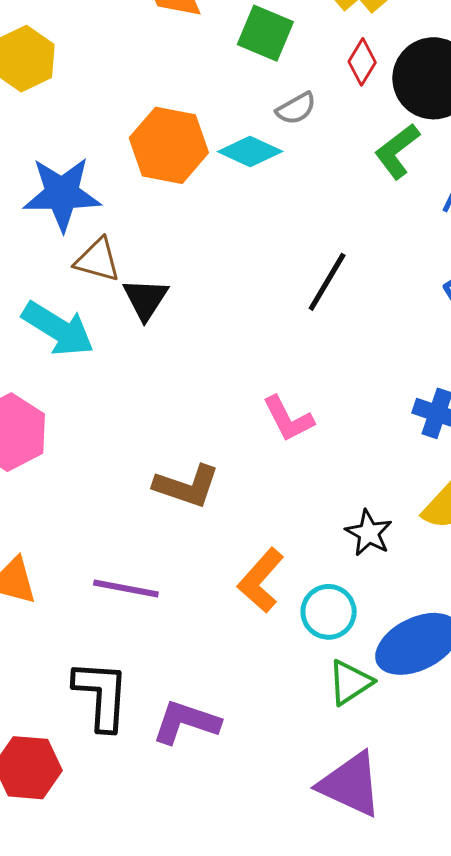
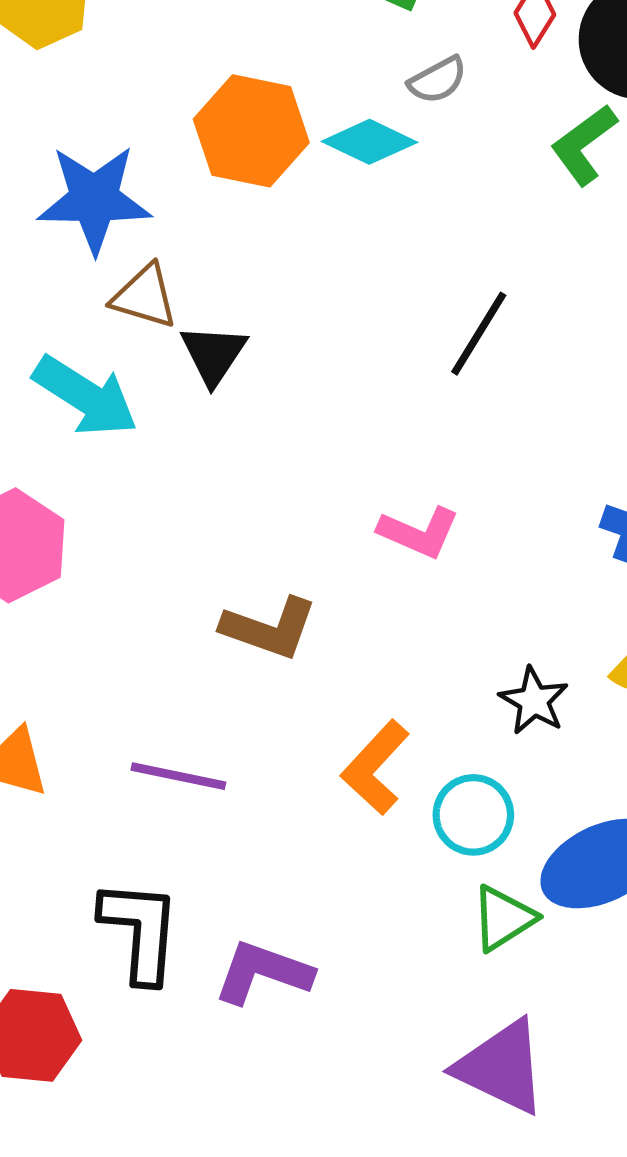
pink L-shape: (288, 419) -> (419, 532), turned -40

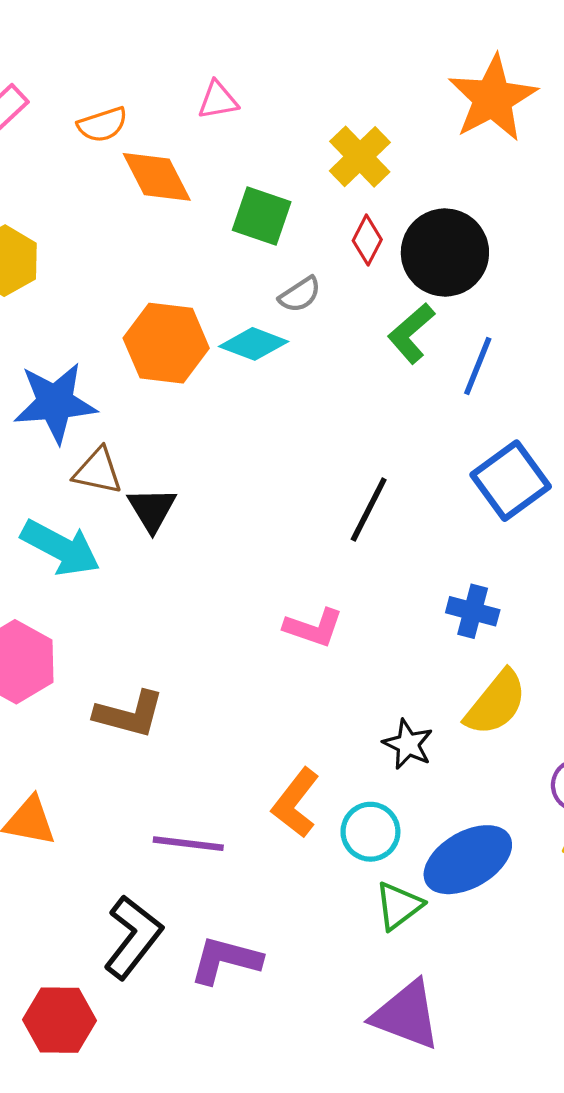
black line: (479, 334) -> (369, 509), moved
brown L-shape: (269, 628) -> (129, 714), moved
purple line: (178, 776) -> (188, 844), moved
black L-shape: (140, 931) -> (133, 937), turned 38

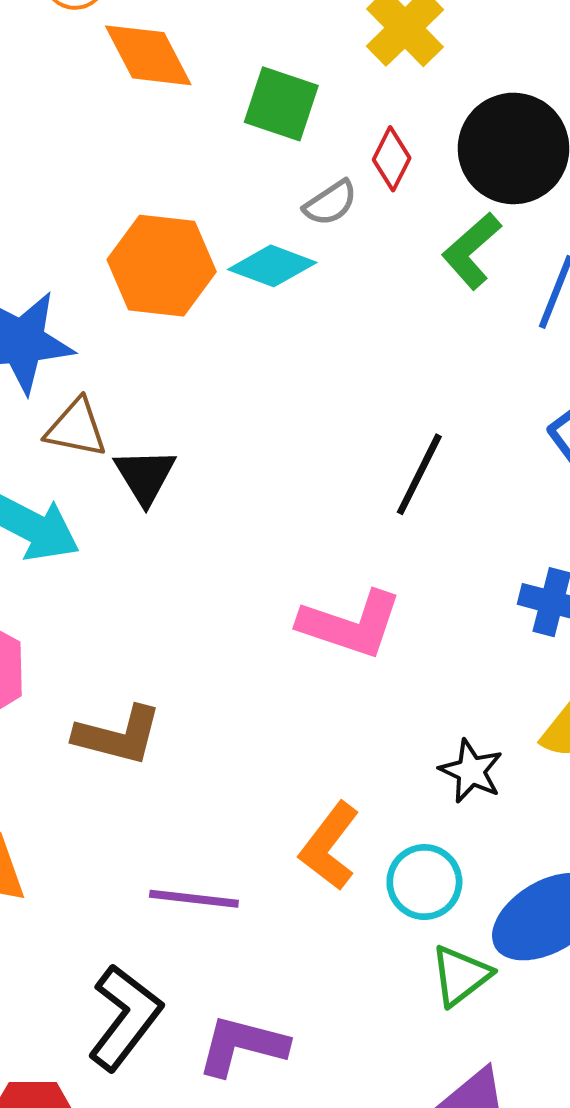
red diamond: (367, 240) -> (392, 159), moved
pink L-shape: (313, 628) -> (350, 624), size x1.4

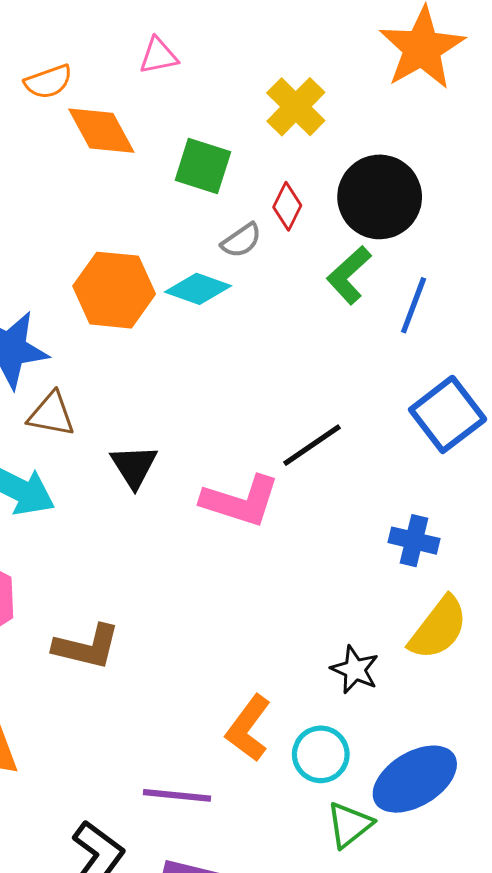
black line: (419, 474) -> (312, 445), turned 30
black triangle: (145, 476) -> (134, 466), moved
pink L-shape: (350, 624) -> (240, 501), moved
purple line: (194, 899) -> (177, 795), moved

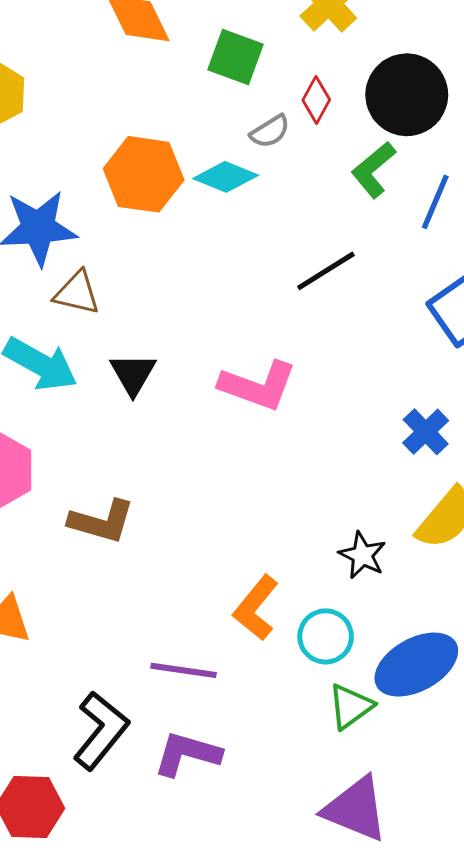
black line: (312, 445) -> (326, 271), moved
black triangle: (134, 466) -> (133, 374), moved
blue cross: (414, 541) -> (426, 432), turned 30

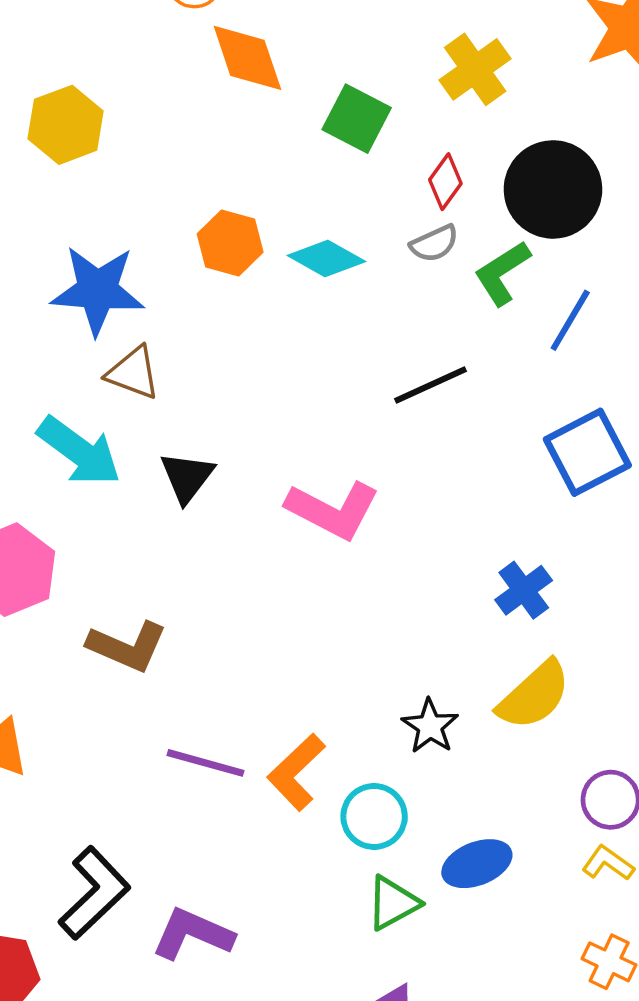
gray semicircle: (270, 131) -> (434, 243), moved
orange hexagon: (144, 174) -> (230, 243), size x0.7
blue ellipse: (416, 665) -> (477, 864), size x0.7
purple line: (183, 670) -> (206, 763), moved

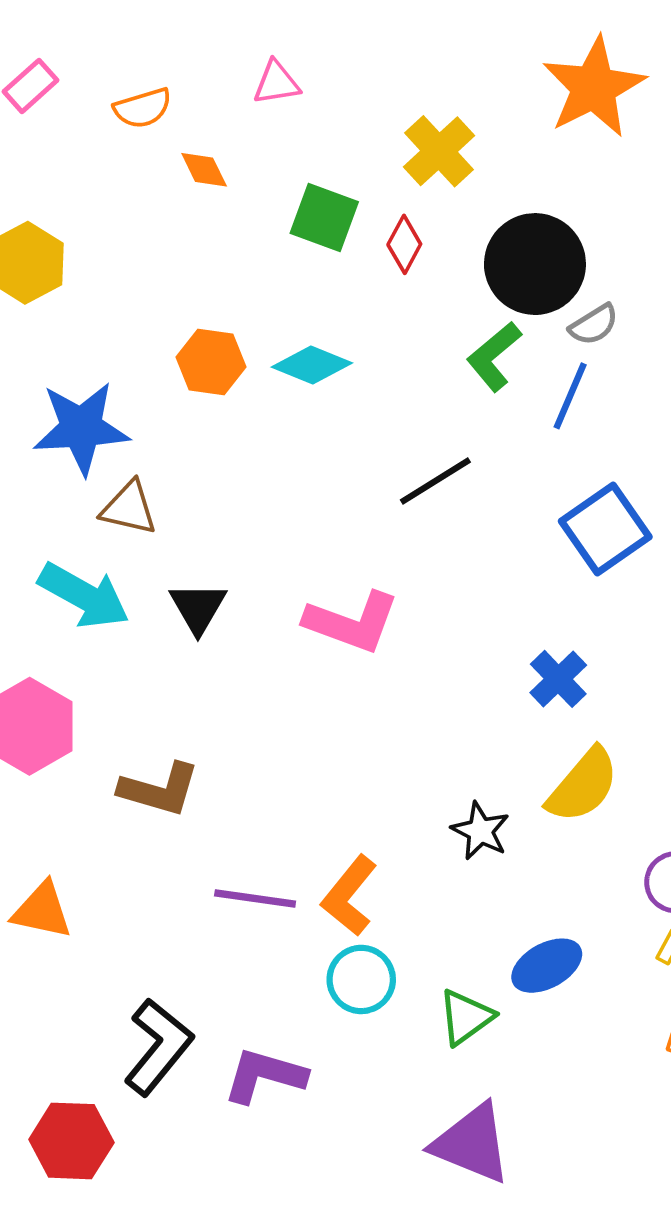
orange diamond: (247, 58) -> (204, 170), size x0.6
red diamond: (445, 182) -> (404, 244), moved
gray semicircle: (434, 243) -> (594, 325), moved
cyan circle: (374, 816) -> (361, 979), moved

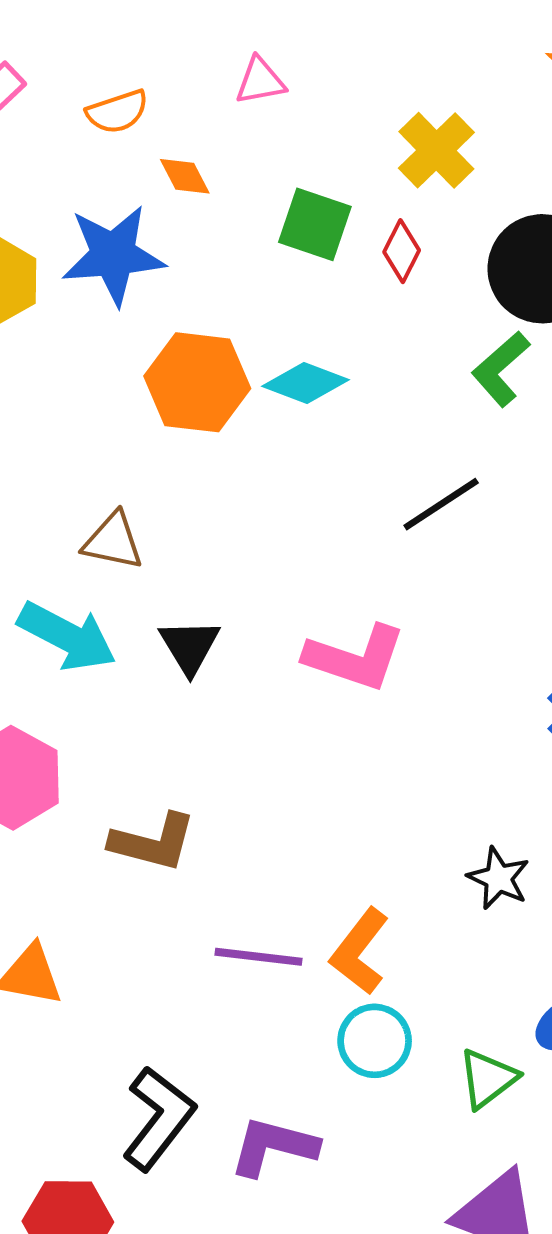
orange hexagon: (211, 362) -> (197, 382), size x1.4
blue star: (81, 428) -> (113, 255), moved

